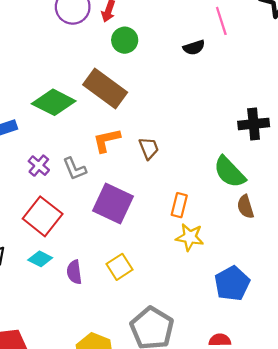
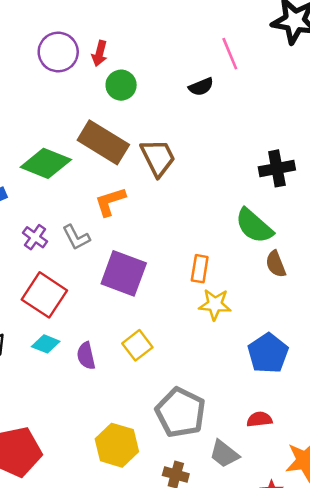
brown trapezoid: (149, 148) -> (158, 158), moved, size x1.5

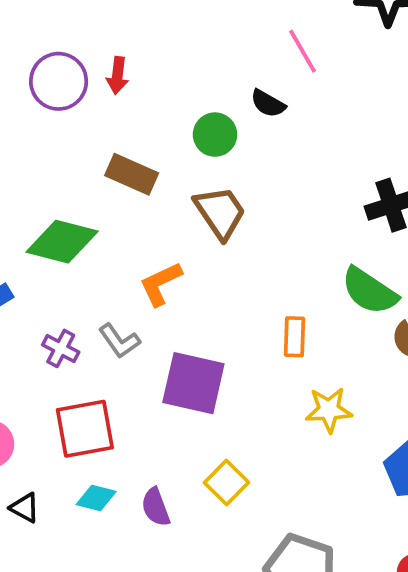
green circle: (121, 85) -> (215, 135), moved
black semicircle: (201, 87) -> (268, 104), turned 60
brown rectangle: (103, 142) -> (132, 174), moved, size x0.7
orange rectangle: (200, 269) -> (294, 337), moved
red square: (44, 295) -> (85, 429), turned -36

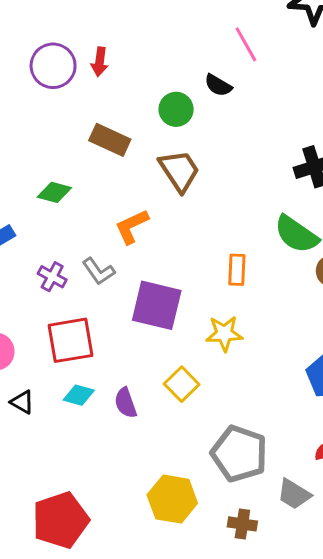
green diamond: (62, 242) -> (54, 192), size x0.6
yellow star: (329, 410) -> (224, 334), moved

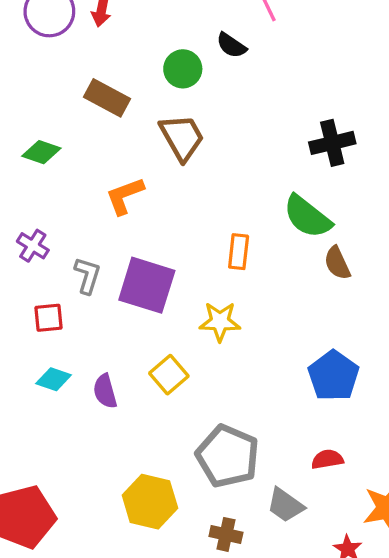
gray L-shape: (99, 271) -> (87, 275), moved, turned -132
red square: (71, 340) -> (49, 318), size x0.6

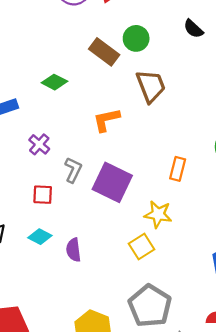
green circle: (183, 69) -> (136, 38), moved
yellow square: (169, 375) -> (142, 247), moved

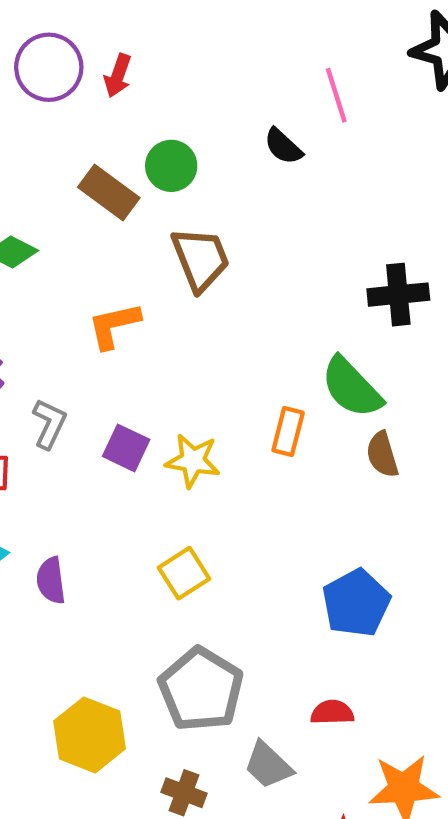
orange rectangle: (178, 169) -> (288, 432), moved
purple square: (112, 182) -> (126, 448), size x0.6
yellow star: (158, 214) -> (193, 461), moved

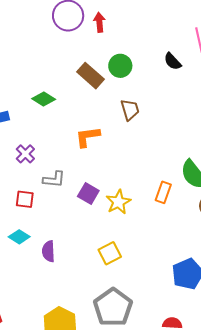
red arrow: (118, 76) -> (99, 22), turned 150
brown trapezoid: (200, 259) -> (130, 110), size x0.7
gray L-shape: (49, 424) -> (54, 179), turned 65
yellow star: (193, 461) -> (118, 202), turned 30

